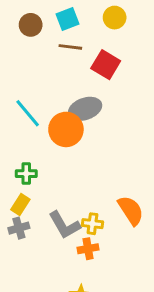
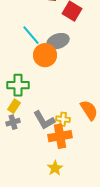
cyan line: (28, 113) -> (31, 35), moved
green cross: (26, 174) -> (18, 85), size x1.5
orange cross: (88, 249) -> (60, 136), size x1.6

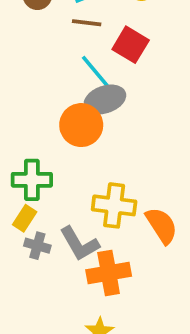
cyan line: (31, 35) -> (96, 72), moved
yellow cross: (63, 119) -> (114, 205), moved, size x1.6
gray cross: (13, 122) -> (37, 246), moved, turned 32

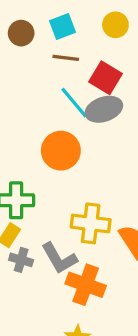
gray ellipse: (105, 99) -> (104, 109), moved
orange cross: (109, 273) -> (86, 285), turned 30

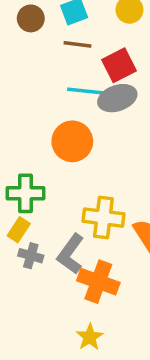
red square: (106, 78) -> (119, 65), turned 32
cyan line: (74, 103) -> (86, 91), turned -44
gray L-shape: (59, 258) -> (71, 254), turned 66

